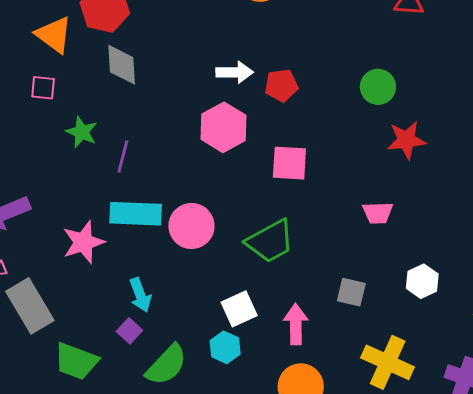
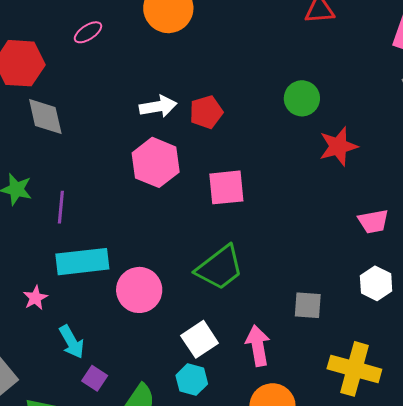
pink trapezoid: (378, 213) -> (373, 221), moved
pink circle: (191, 226) -> (139, 290), moved
pink star: (84, 242) -> (35, 298), size x0.6
cyan arrow: (140, 295) -> (72, 342), moved

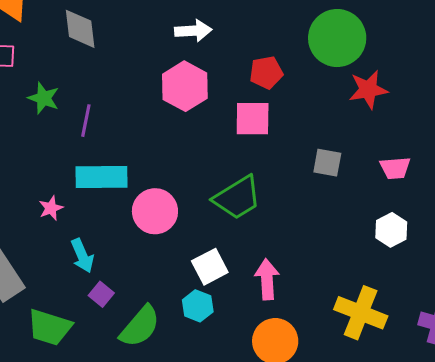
green circle: (302, 98) -> (337, 38), size x1.6
red pentagon: (206, 112) -> (266, 73), moved
gray square: (308, 305) -> (327, 163), moved

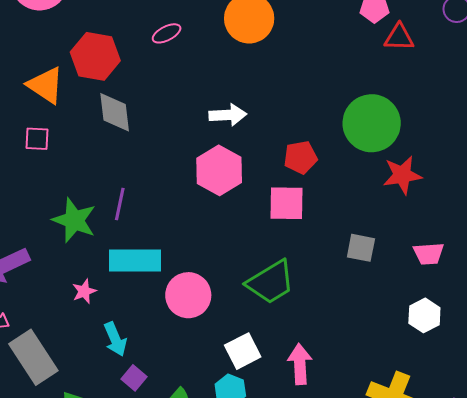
green star: (44, 98) -> (74, 220), moved, size x1.4

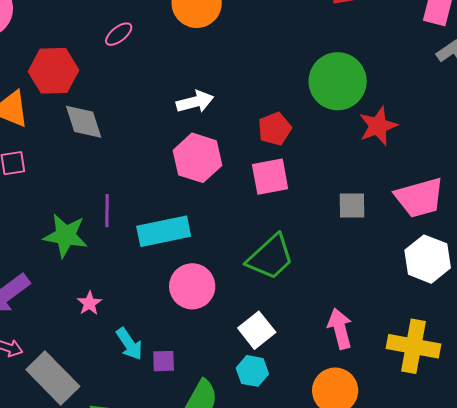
pink trapezoid: (429, 254) -> (419, 198), size x1.6
cyan rectangle: (135, 261) -> (164, 231), moved
white hexagon: (424, 315) -> (428, 259), size x1.4
pink arrow: (300, 364) -> (340, 329), moved
purple square: (134, 378) -> (164, 361), moved, turned -30

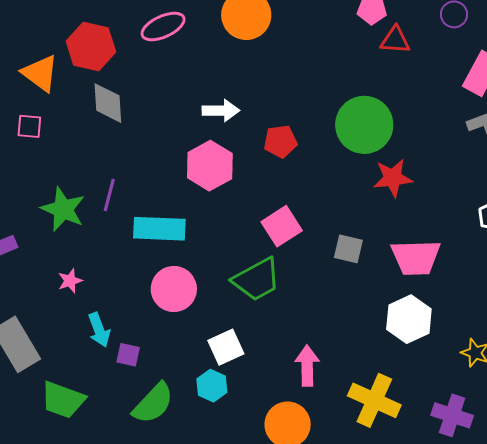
pink ellipse: (119, 34) -> (163, 27), size x1.5
red pentagon: (275, 129) -> (280, 141), moved
pink square: (270, 177) -> (282, 226), moved, turned -36

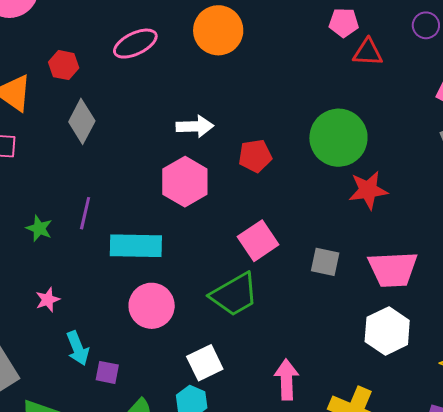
red hexagon: (91, 47) -> (64, 65), size x0.6
gray diamond: (108, 103) -> (82, 121), turned 33
green star: (63, 209) -> (39, 228), size x0.6

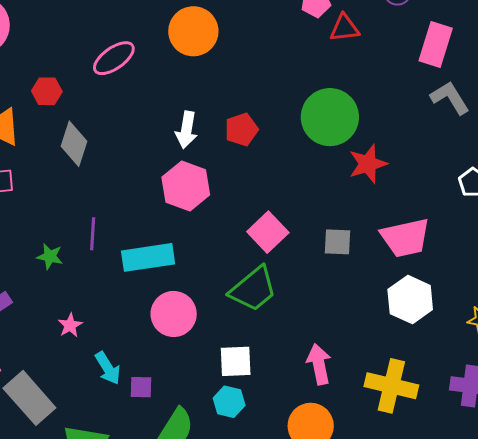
white arrow: (195, 126) -> (186, 130), turned 111
red pentagon: (255, 156) -> (241, 130), moved
white square: (205, 363) -> (236, 361), turned 33

